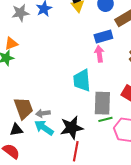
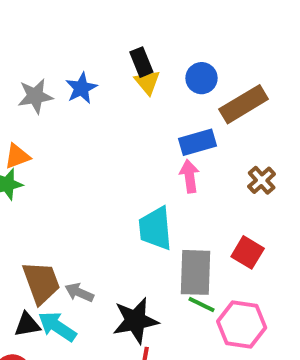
gray arrow: (43, 113) -> (79, 292), turned 32
green line: (105, 119) -> (202, 305), turned 40
cyan arrow: (44, 128) -> (57, 327), moved

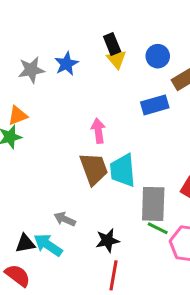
pink arrow: (189, 176) -> (98, 131), moved
brown trapezoid: (41, 282) -> (94, 169), moved
black star: (135, 321) -> (107, 240), size x0.7

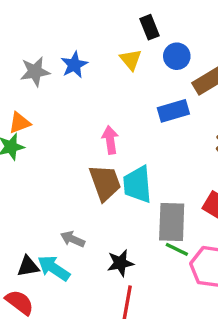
black rectangle: (112, 44) -> (149, 27), moved

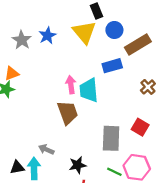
yellow triangle: (131, 60) -> (84, 32), size x1.6
gray star: (35, 72) -> (22, 40), turned -30
cyan trapezoid: (137, 184) -> (89, 90), moved
green line: (177, 249) -> (114, 172), moved
cyan arrow: (54, 268) -> (34, 168), turned 55

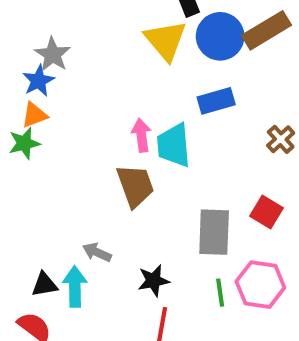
blue circle: (114, 30) -> (220, 36), size x1.5
blue star: (47, 36) -> (38, 81), moved
brown rectangle: (138, 44) -> (267, 30), moved
green line: (114, 172) -> (220, 293), turned 56

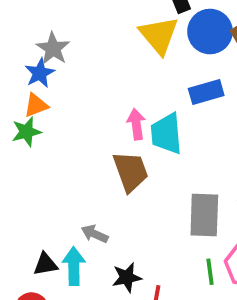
black star: (153, 281) -> (127, 277), moved

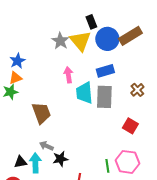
gray star: (53, 49) -> (60, 41), moved
pink arrow: (136, 124) -> (68, 75), moved
brown trapezoid: (131, 171) -> (41, 113), moved
gray rectangle: (204, 215) -> (104, 97), moved
black star: (127, 277) -> (60, 159), moved

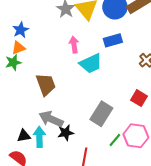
cyan trapezoid: (84, 93) -> (91, 63), turned -110
gray rectangle: (104, 97) -> (101, 114), moved, turned 30
gray arrow: (46, 146) -> (51, 119), size x1.6
green line: (107, 166) -> (115, 140), turned 48

